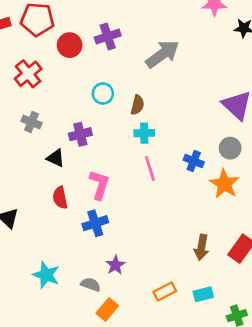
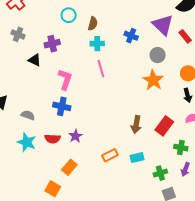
blue cross: (194, 161) -> (131, 36), moved
red semicircle: (60, 198) -> (53, 139), moved, turned -77
blue cross: (95, 223) -> (62, 106), turned 30
gray semicircle: (91, 285) -> (28, 115), moved

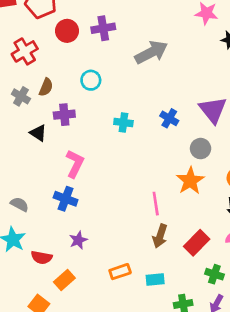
brown semicircle: (93, 24) -> (46, 87), moved
pink line: (101, 68) -> (156, 204), moved
red semicircle: (53, 139) -> (42, 257), moved

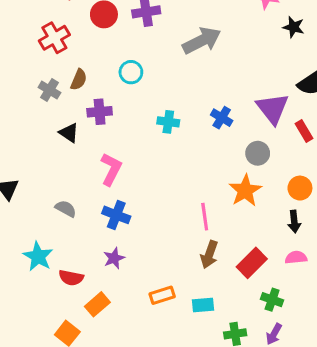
blue cross: (66, 199) -> (116, 215), moved
gray semicircle: (20, 204) -> (66, 209), moved

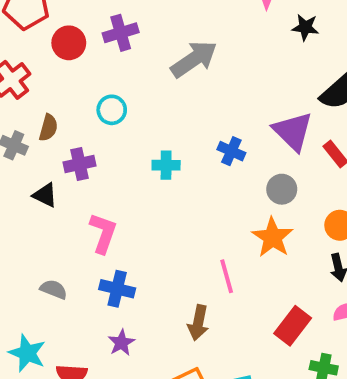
brown arrow: (209, 254) -> (198, 323), moved

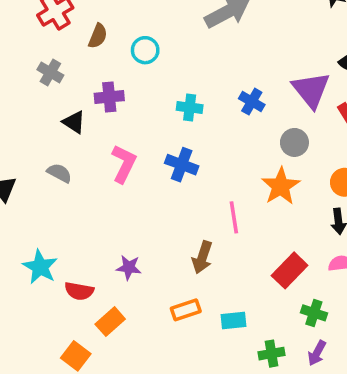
brown semicircle: (48, 128) -> (98, 36), moved
gray semicircle: (54, 289) -> (59, 173), moved
blue cross: (117, 289) -> (182, 165), moved
purple star: (121, 343) -> (129, 267), turned 30

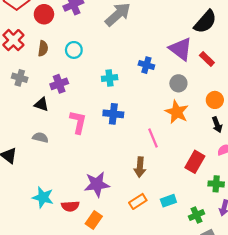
purple star: (129, 267) -> (97, 184), size x1.6

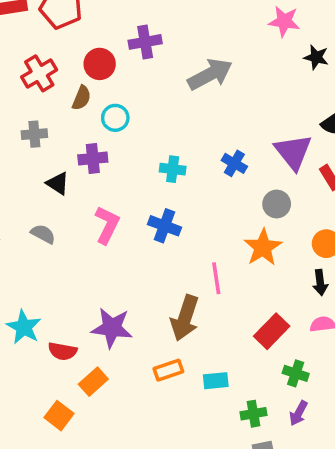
red circle: (44, 14) -> (100, 64), moved
cyan circle: (74, 50) -> (115, 118), moved
gray cross: (20, 78) -> (34, 134), turned -35
brown arrow: (140, 167) -> (185, 318), size x1.4

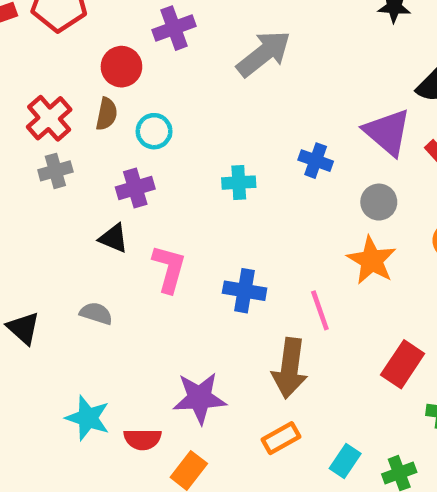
red cross: (39, 73) -> (49, 118), moved
black triangle: (58, 183) -> (114, 238), moved
blue cross: (164, 226) -> (245, 291), moved
gray semicircle: (43, 234) -> (96, 313), moved
cyan rectangle: (216, 381) -> (345, 461), moved, turned -40

